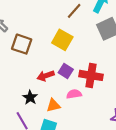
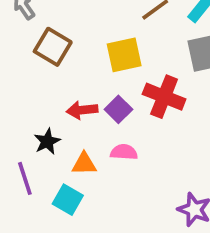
yellow square: (62, 40) -> (124, 55), turned 36
red cross: (91, 75) -> (164, 97), moved

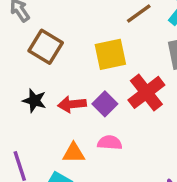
red cross: (164, 97) -> (146, 92), turned 30
black star: (47, 141) -> (34, 101), moved, turned -30

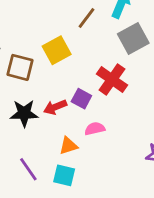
yellow square: (110, 54) -> (57, 50), moved
black star: (34, 101) -> (24, 113), size x1.4

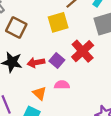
yellow square: (57, 50) -> (58, 22), moved
orange triangle: (68, 146) -> (40, 93), turned 48

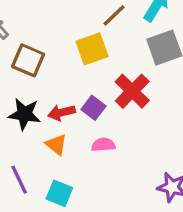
orange triangle: (40, 93) -> (56, 145), moved

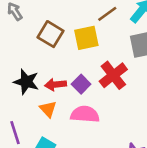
brown square: (28, 60) -> (51, 34), moved
pink semicircle: (103, 145) -> (85, 114), size x1.5

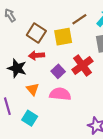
red arrow: (55, 85) -> (36, 55), moved

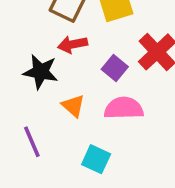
cyan square: (30, 118) -> (96, 159), moved

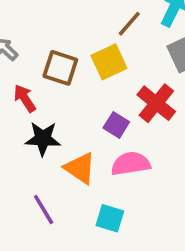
red arrow: (73, 44) -> (25, 98), moved, turned 76
orange triangle: (73, 106) -> (80, 168), size x1.4

